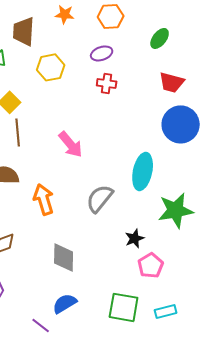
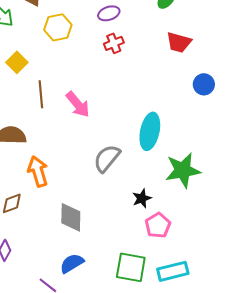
red cross: (107, 83) -> (114, 43), turned -30
blue circle: (181, 124) -> (204, 84), moved, size x0.6
brown line: (18, 132) -> (41, 94), moved
orange arrow: (44, 199) -> (38, 171), moved
cyan rectangle: (166, 311) -> (173, 271), size x1.4

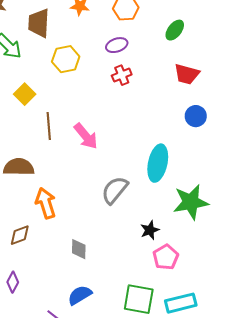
blue circle: (204, 84) -> (196, 116), moved
gray diamond: (71, 217) -> (79, 249), size x0.7

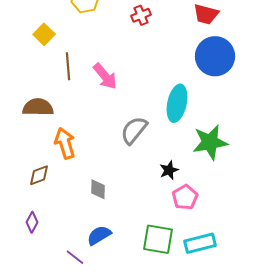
blue circle: (196, 116) -> (215, 56), size x1.8

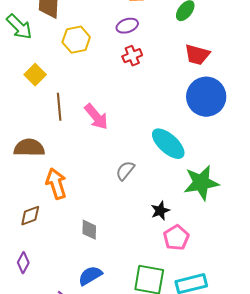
cyan ellipse: (177, 103) -> (168, 144), turned -60
gray semicircle: (134, 130) -> (125, 171), size x0.7

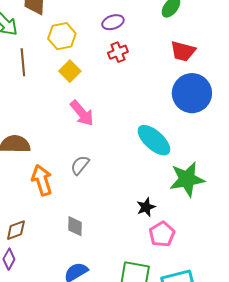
yellow square: (35, 75) -> (70, 71), moved
brown line: (59, 107) -> (23, 62), moved
gray semicircle: (125, 171) -> (80, 165), moved
brown diamond: (30, 216) -> (16, 230), moved

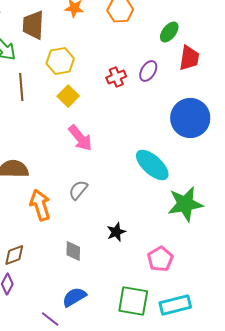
purple ellipse: (113, 22) -> (148, 71), moved, turned -40
red trapezoid: (183, 51) -> (189, 58), moved, turned -96
black star: (146, 207) -> (116, 232), moved

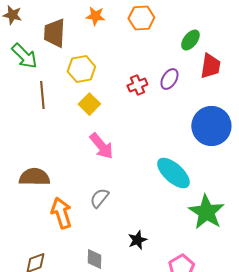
green star: (185, 204) -> (206, 212), turned -30

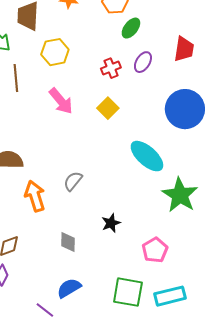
green ellipse: (190, 40) -> (131, 28), moved
yellow square: (89, 104) -> (108, 108), moved
pink arrow: (101, 146) -> (61, 101), moved

